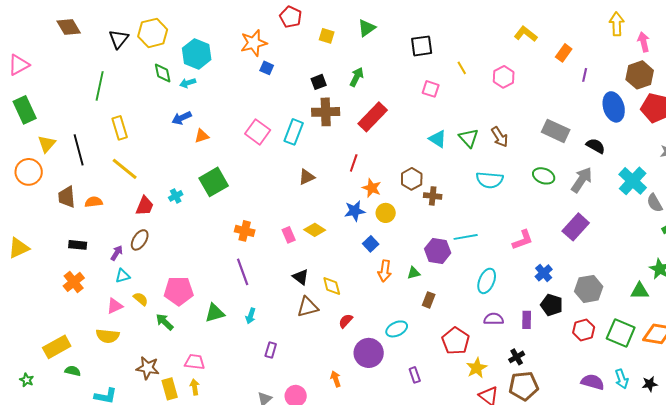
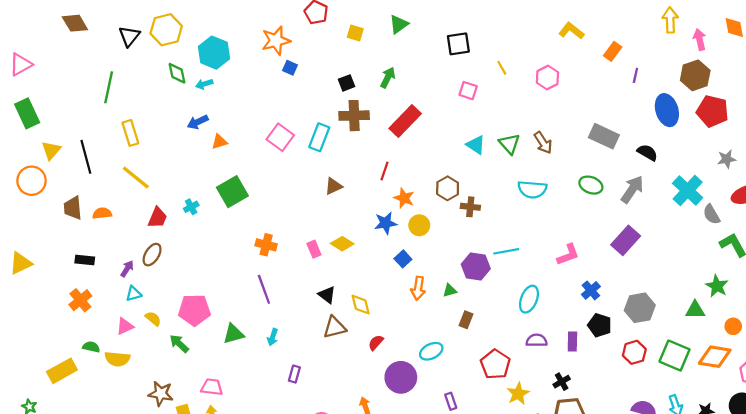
green semicircle: (73, 371) -> (91, 347), moved

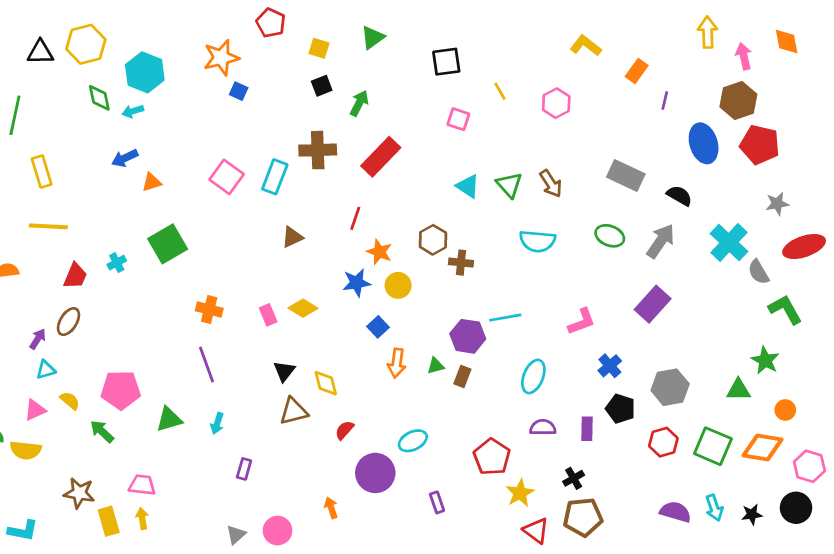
black triangle: (129, 36) -> (40, 52), turned 50
black square: (346, 83) -> (322, 86), moved
yellow line: (136, 177) -> (48, 226), turned -36
black triangle: (327, 295) -> (284, 371), turned 30
brown rectangle: (466, 320) -> (462, 376), moved

